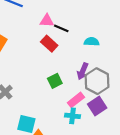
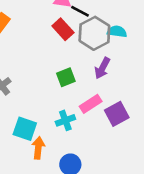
gray hexagon: (97, 81) -> (94, 33), moved
cyan cross: (72, 116) -> (65, 120), moved, turned -32

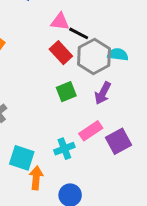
green square: (66, 77) -> (66, 92), moved

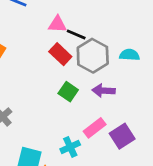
cyan semicircle: (118, 54) -> (129, 55), moved
green square: (66, 92) -> (68, 92), turned -30
purple arrow: (103, 93) -> (104, 91), turned 70

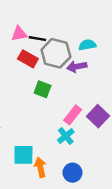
purple arrow: (104, 91) -> (77, 67), moved
cyan cross: (70, 147) -> (66, 136), moved

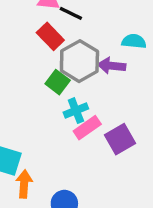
gray hexagon: (56, 53) -> (79, 61), moved
cyan cross: (66, 136) -> (76, 111), moved

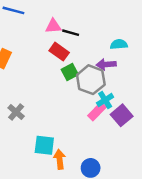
gray hexagon: (79, 61) -> (91, 80), moved
green square: (58, 82) -> (70, 72), moved, turned 35
cyan cross: (76, 111) -> (105, 100), moved

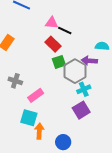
pink rectangle: (97, 111) -> (36, 95), moved
gray cross: (16, 112) -> (15, 81), moved, turned -32
purple square: (122, 115) -> (81, 110), moved

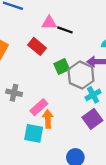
red rectangle: (53, 44) -> (37, 46), moved
orange arrow: (39, 131) -> (48, 119), moved

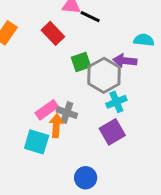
gray cross: (14, 93) -> (67, 113), moved

